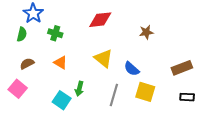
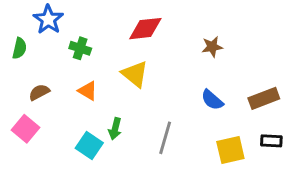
green semicircle: (22, 34) -> (19, 48), moved
yellow triangle: (103, 58) -> (135, 74), moved
blue semicircle: (132, 69) -> (212, 100), moved
yellow square: (145, 92) -> (230, 150), moved, turned -30

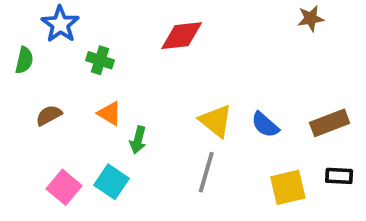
brown star: (212, 47) -> (311, 19), moved
yellow triangle: (135, 74) -> (216, 121), moved
pink square: (26, 129) -> (64, 187), moved
green arrow: (115, 129) -> (138, 140), moved

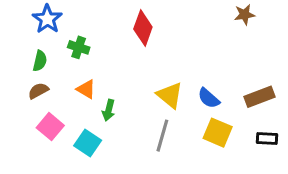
red diamond: (182, 36) -> (143, 28), turned -64
green semicircle: (24, 60) -> (40, 61), moved
pink square: (64, 187) -> (50, 127), moved
yellow square: (288, 187) -> (218, 133), moved, turned 36

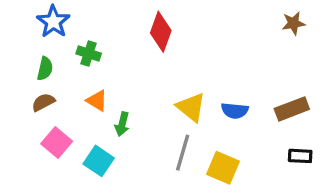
brown star: (245, 15) -> (293, 23), moved
blue semicircle: (209, 98) -> (235, 111), turned -35
yellow square: (218, 133) -> (223, 168), moved

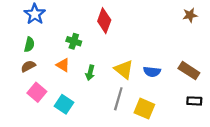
green cross: (89, 54) -> (74, 41), moved
brown rectangle: (292, 109) -> (189, 71), turned 54
green arrow: (122, 124) -> (90, 73), moved

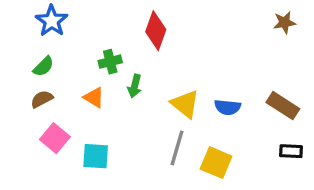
green cross: (74, 41) -> (110, 62), turned -32
green semicircle: (29, 45) -> (43, 66), turned 32
green arrow: (90, 73) -> (135, 86), moved
cyan square: (64, 104) -> (96, 156), turned -30

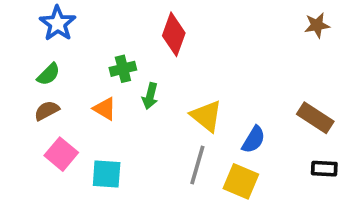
blue semicircle: (227, 107) -> (254, 140), moved, turned -65

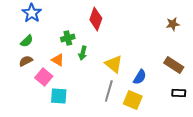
brown star: (317, 25) -> (173, 24), moved
pink square: (61, 154) -> (44, 77), moved

